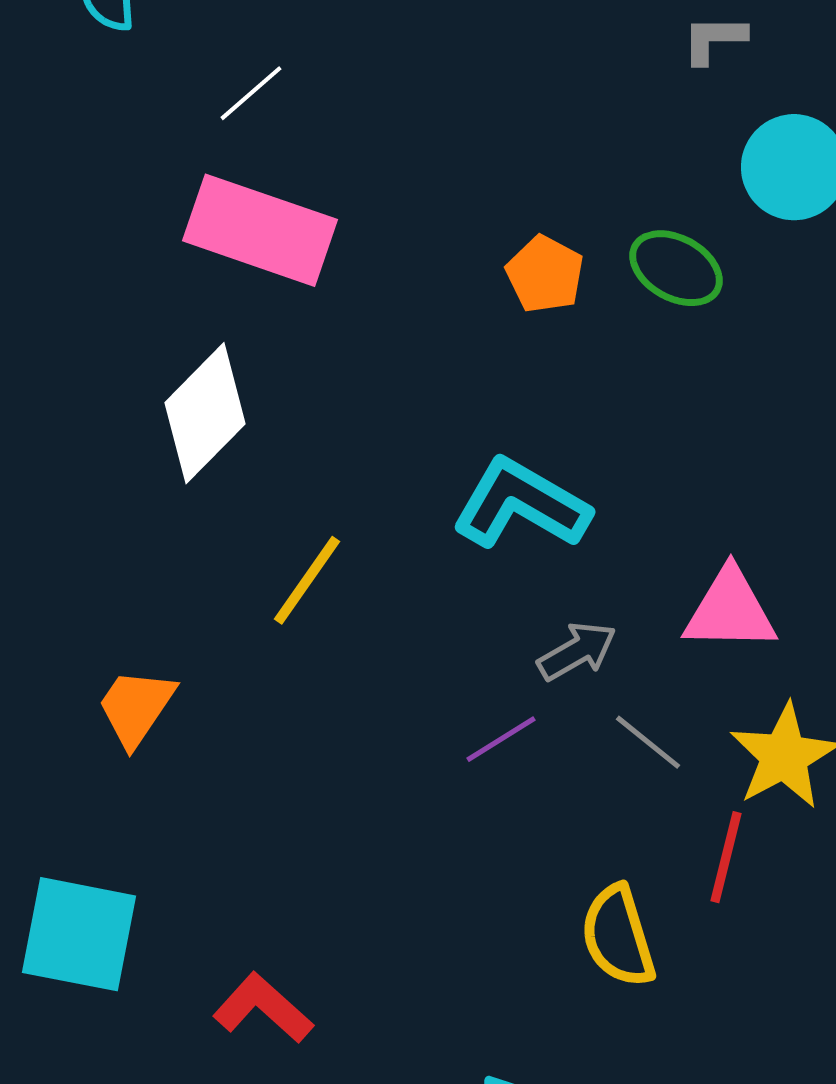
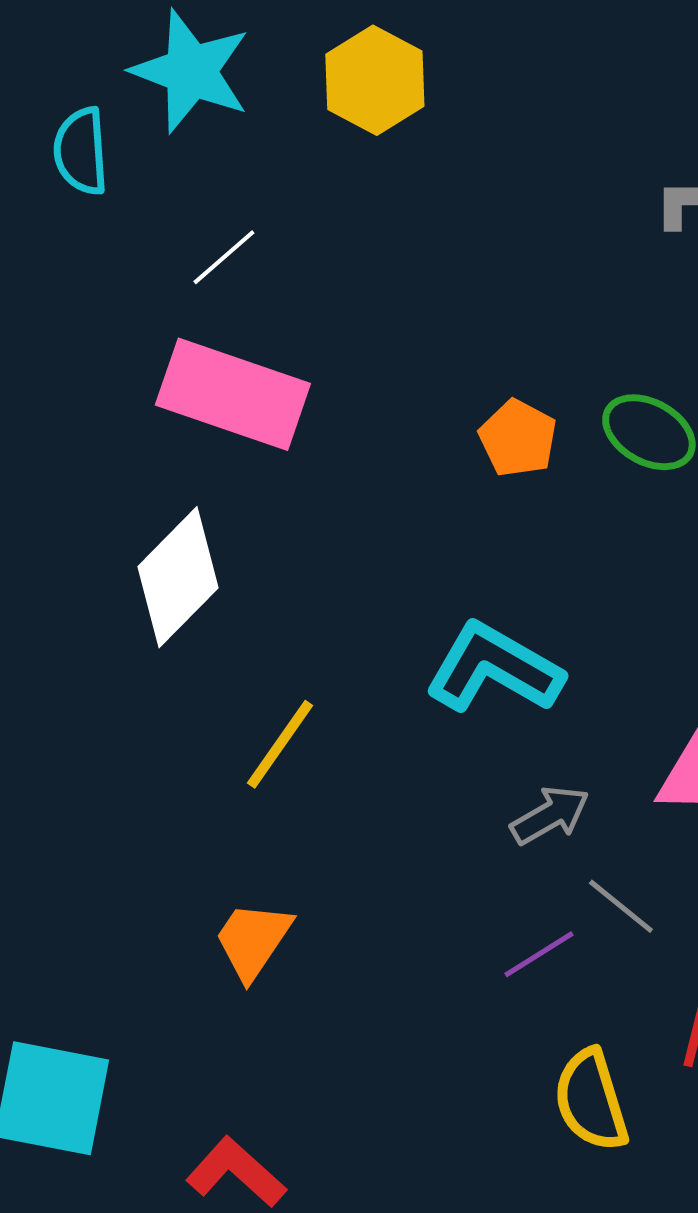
orange trapezoid: (136, 707) -> (253, 940), moved
purple line: (501, 739) -> (539, 954), moved

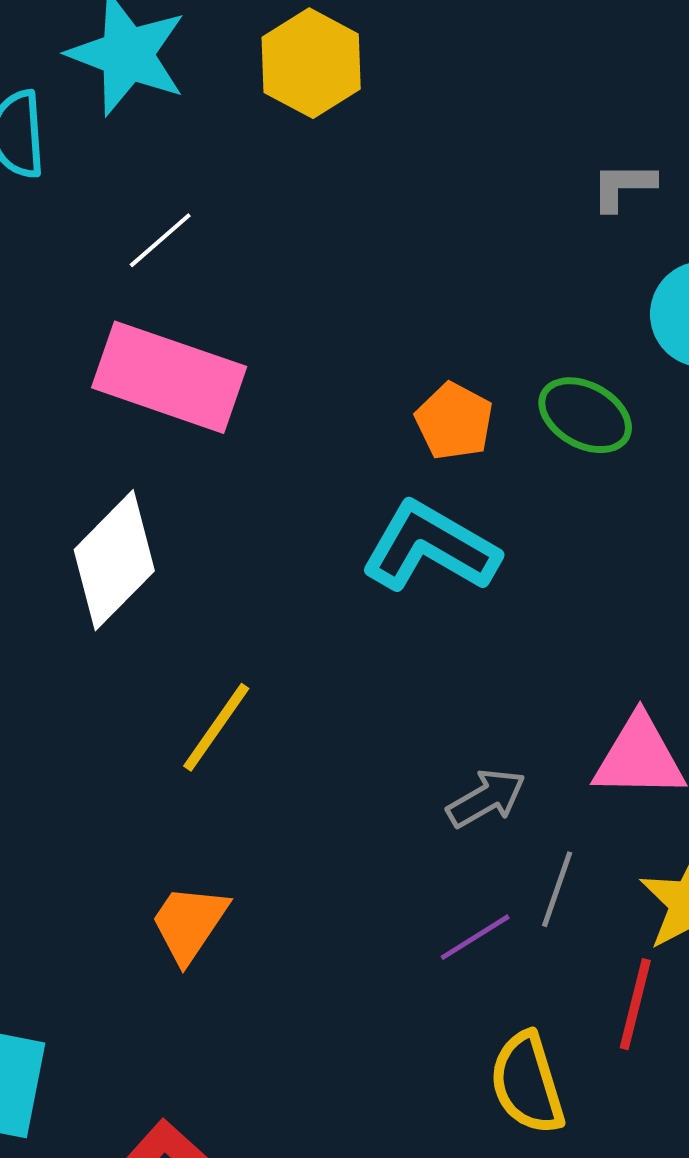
cyan L-shape: (494, 668) -> (430, 547), moved
gray line: (621, 906) -> (557, 889), turned 70

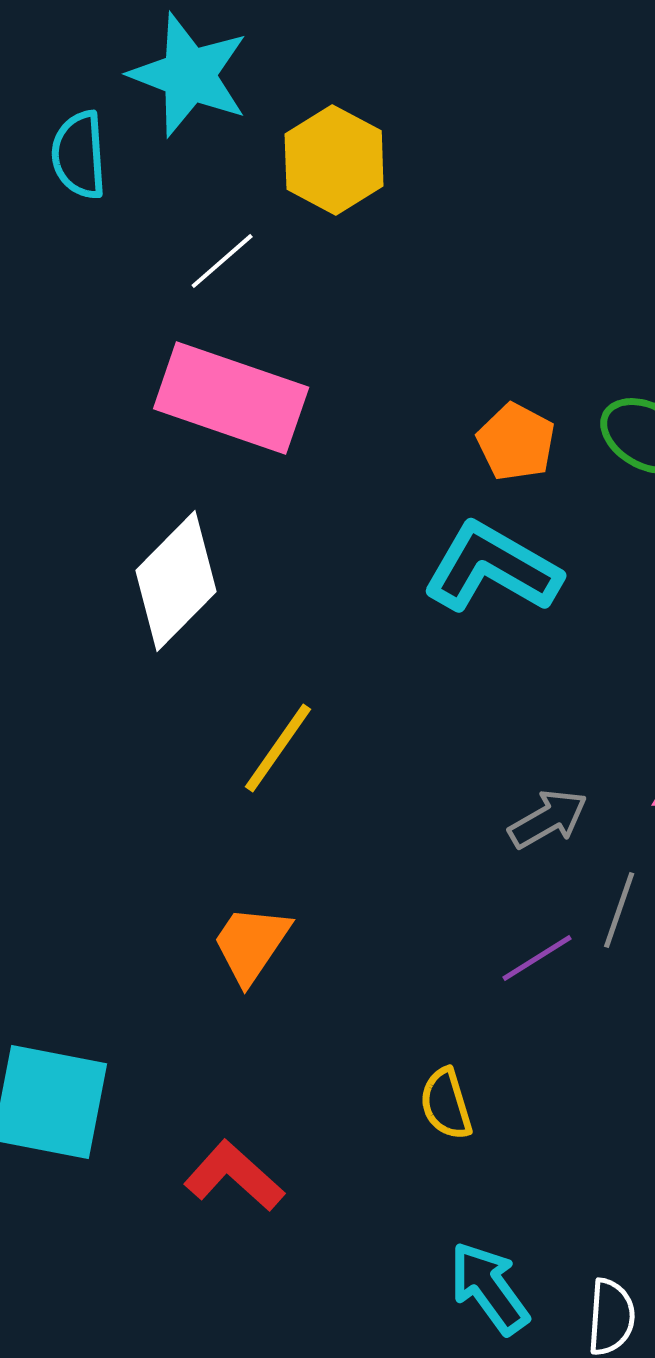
yellow hexagon: (311, 63) -> (334, 160), moved
yellow semicircle: (527, 1083) -> (446, 1104), moved, size x0.7

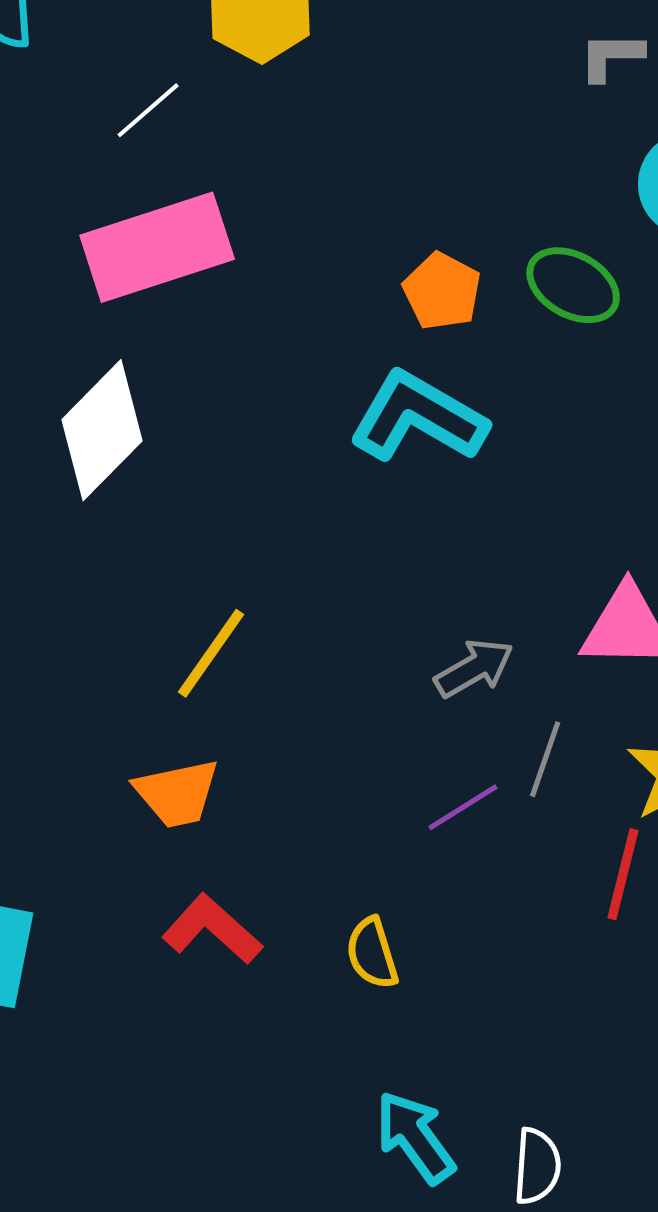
pink rectangle: (231, 398) -> (157, 247), turned -37
yellow line: (278, 748) -> (211, 653), moved
orange trapezoid: (251, 944) -> (177, 793), turned -136
red L-shape: (234, 1176) -> (212, 929), moved

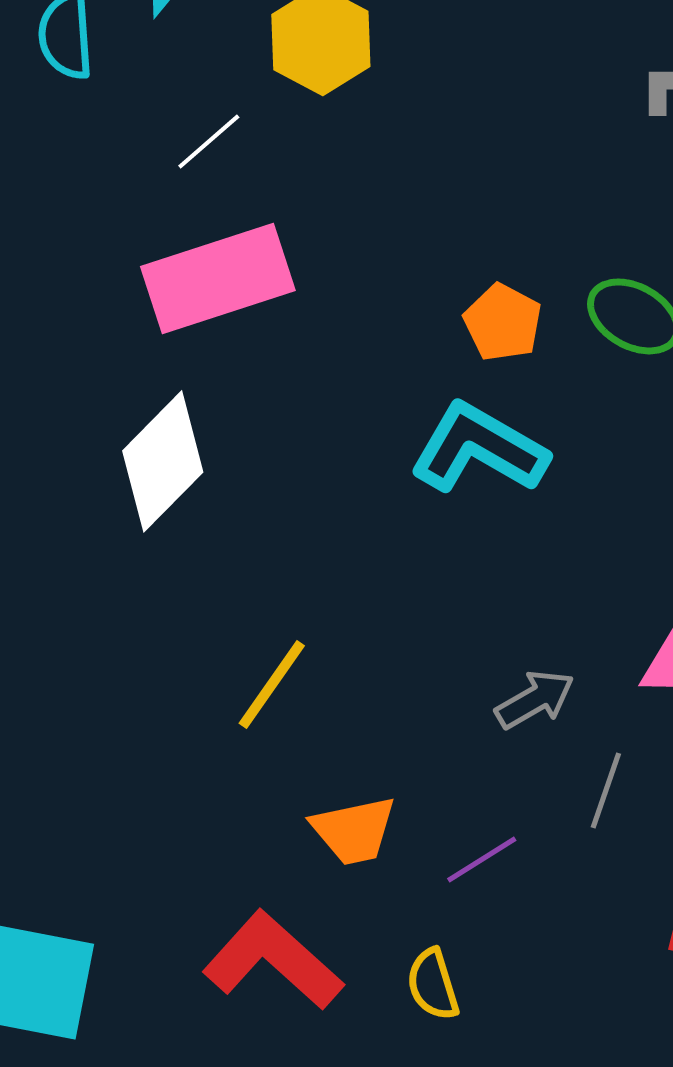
orange trapezoid: (177, 793) -> (354, 830), moved
purple line: (463, 807) -> (482, 859), moved
red L-shape: (212, 929) -> (273, 960), size x1.4

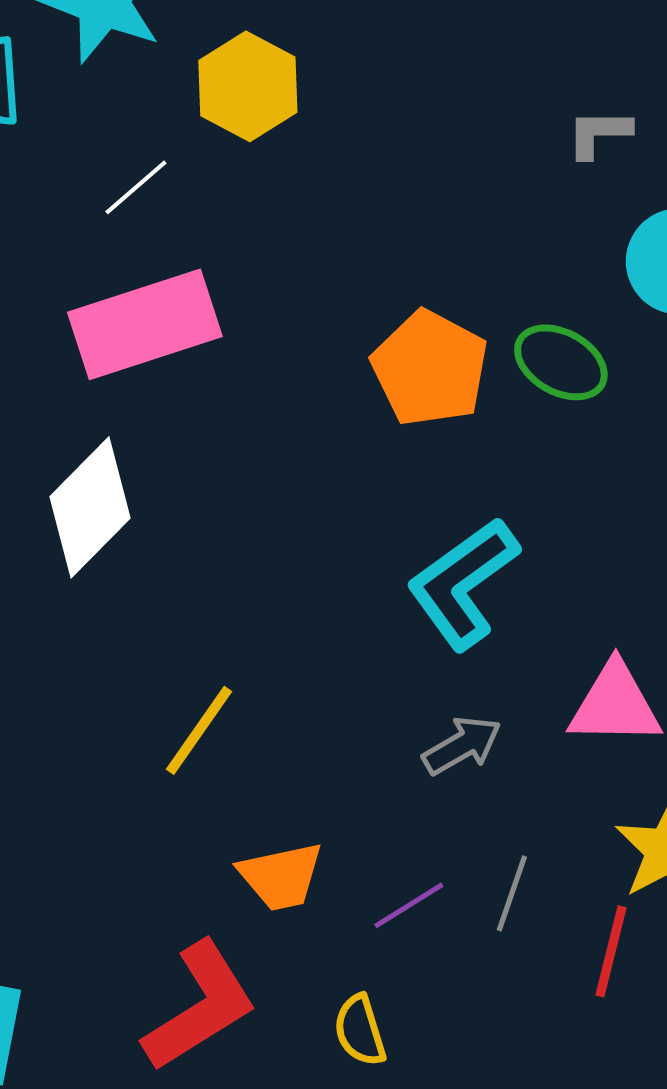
orange pentagon: (503, 322) -> (430, 368), size x1.5
cyan L-shape: (479, 448) -> (463, 583), moved, turned -66
gray line: (606, 790) -> (512, 893), moved
red L-shape: (273, 960) -> (200, 1006), turned 106

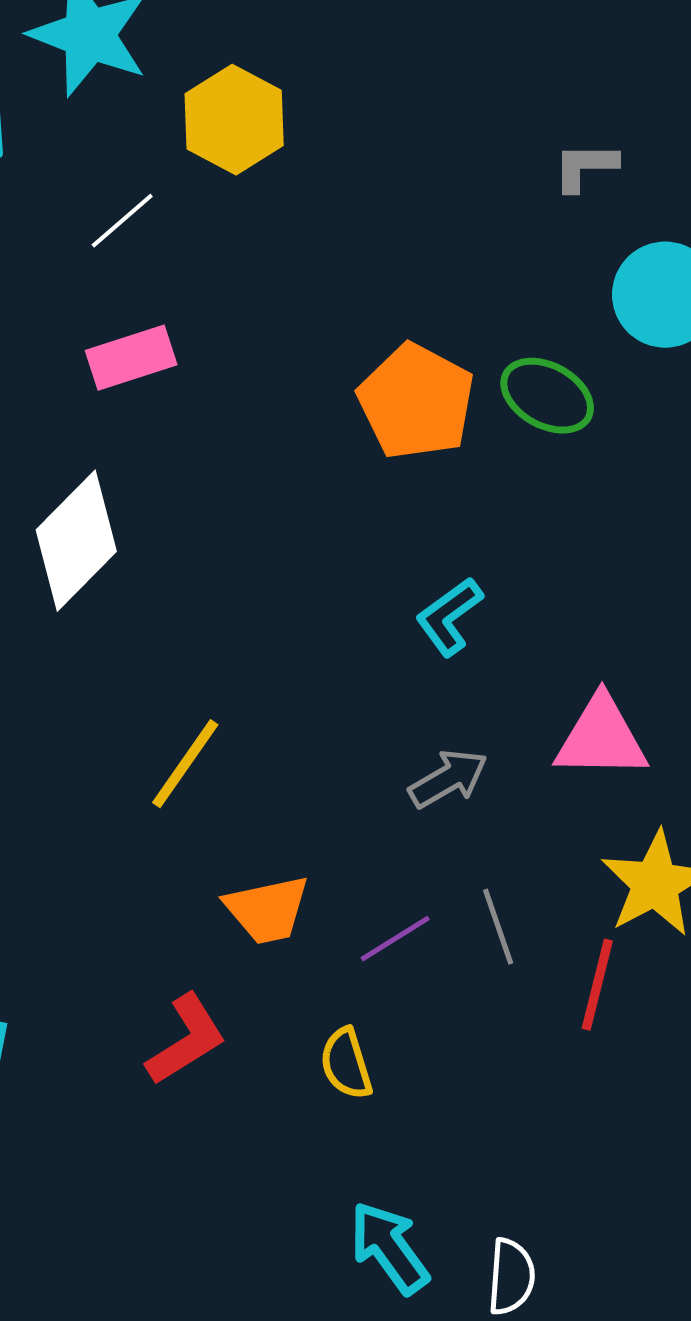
pink rectangle: (145, 324) -> (131, 358), size x0.6
cyan L-shape: (463, 583) -> (449, 617), size x0.6
gray line: (512, 893) -> (498, 927), turned -38
red L-shape: (200, 1006) -> (186, 1040), size x0.7

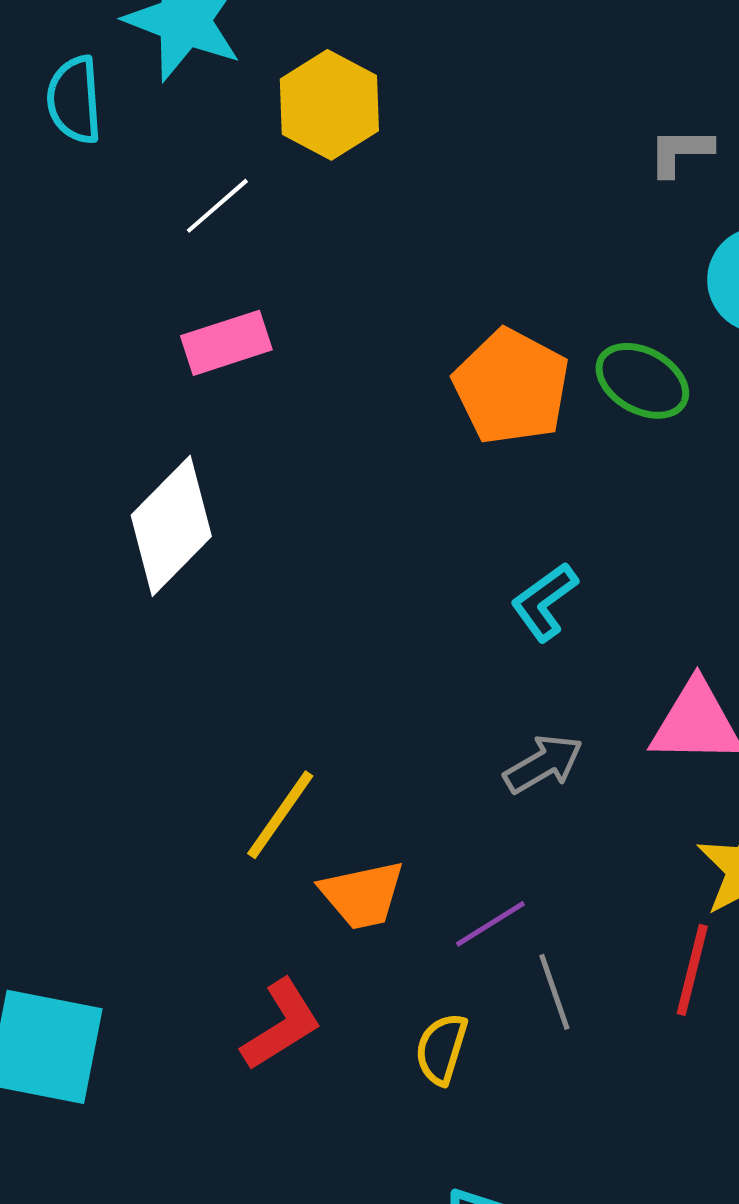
yellow line: (185, 764) -> (280, 815), moved
gray line: (498, 927) -> (554, 992), moved
yellow semicircle: (346, 1064) -> (441, 1049), turned 34

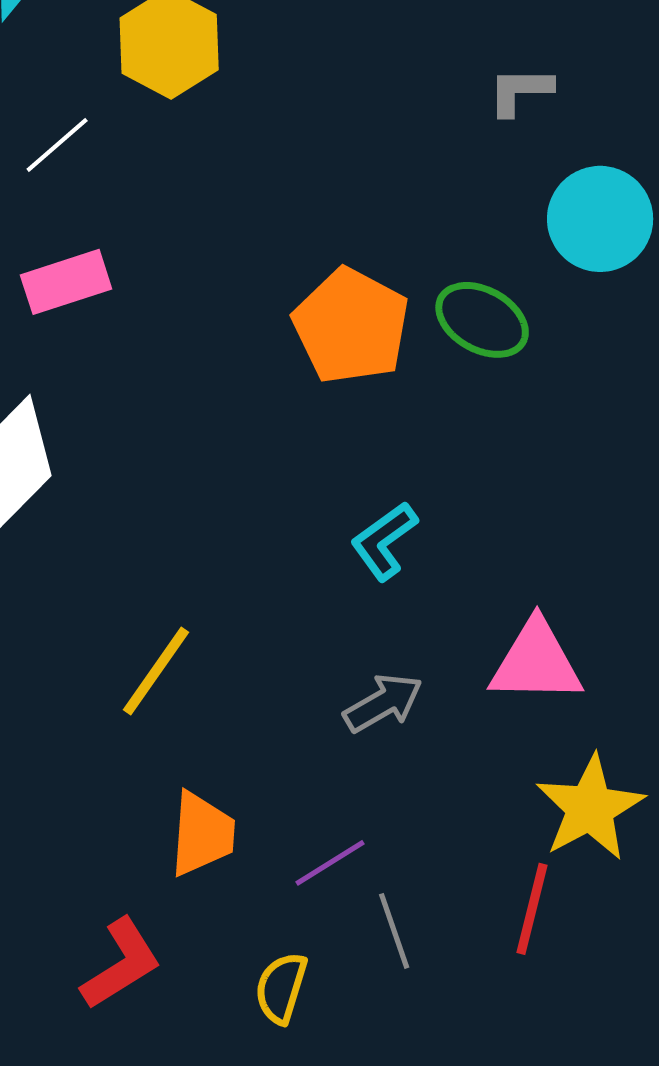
yellow line: (280, 815) -> (156, 671), moved
orange trapezoid: (362, 895) -> (202, 834), turned -74

